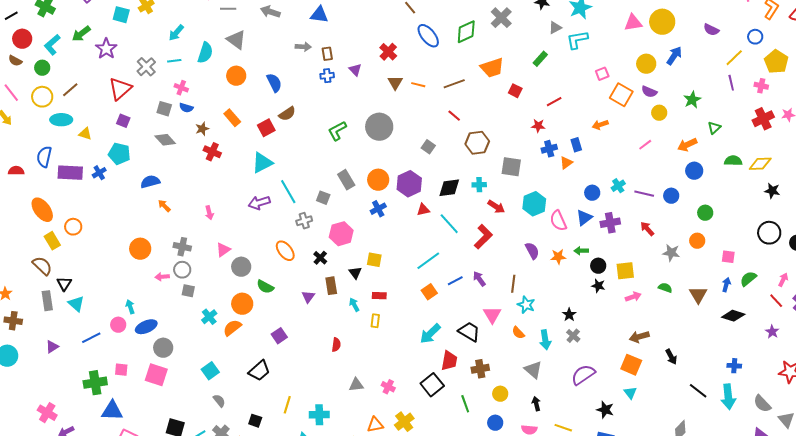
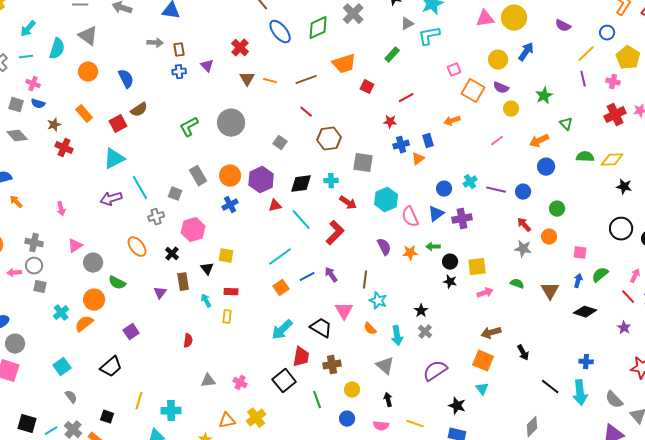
green triangle: (714, 128) -> (566, 124), turned -32
red arrow: (647, 229) -> (524, 225), moved

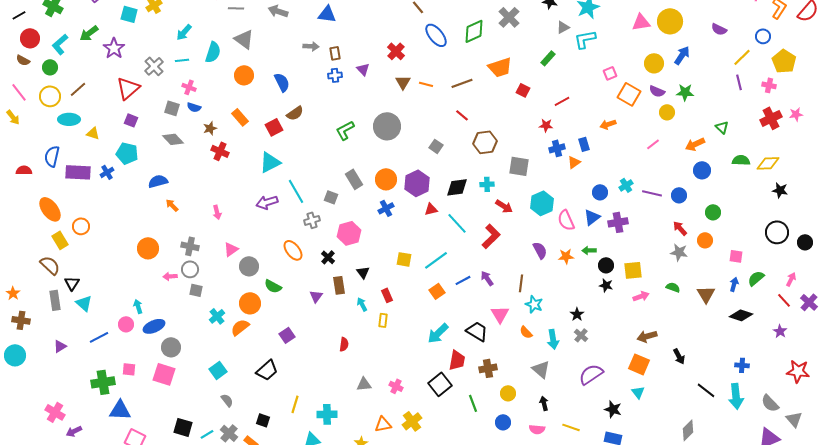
green star: (544, 96) -> (685, 92), moved, turned 30
yellow square: (226, 256) -> (404, 259), moved
red rectangle: (231, 292) -> (387, 295), turned 64

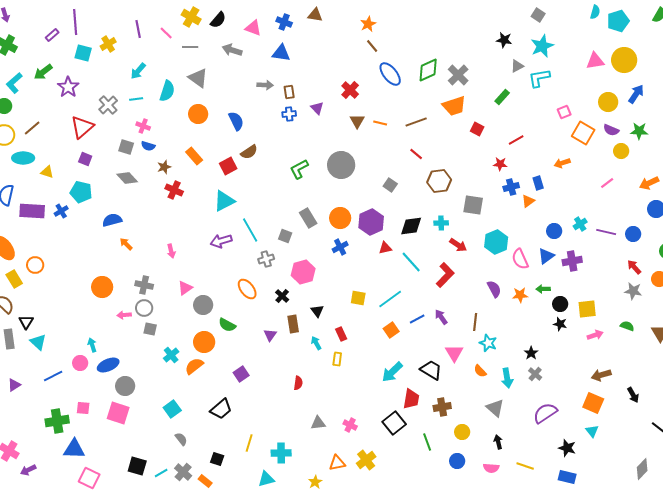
gray cross: (509, 17) -> (458, 75), moved

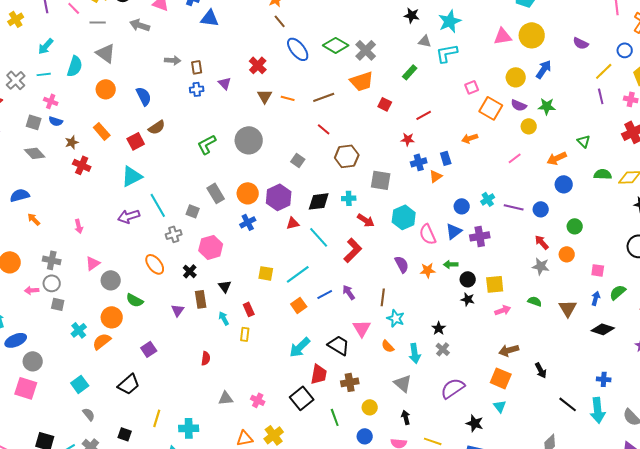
blue triangle: (281, 53) -> (210, 18), moved
gray triangle: (517, 66) -> (425, 41), turned 40
green diamond: (428, 70) -> (336, 45), turned 55

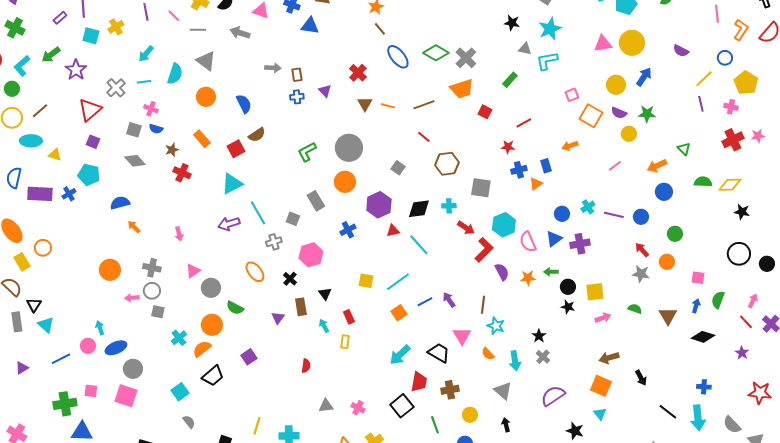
orange circle: (248, 193) -> (345, 182), moved
red L-shape: (353, 250) -> (484, 250), moved
green semicircle: (618, 292) -> (718, 300), turned -30
black trapezoid: (129, 384) -> (213, 376), moved

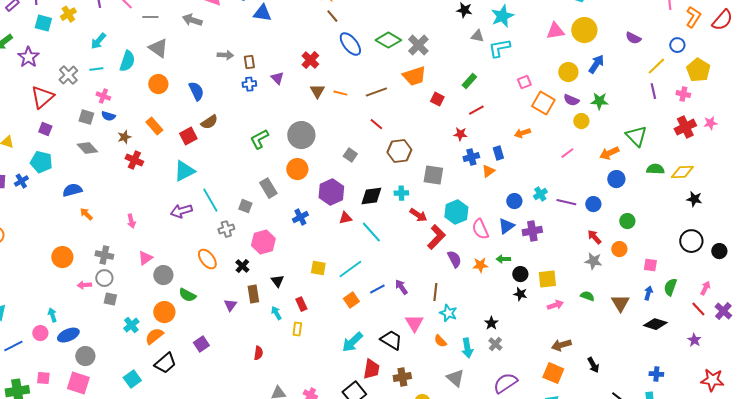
green rectangle: (510, 80) -> (469, 81), moved
green triangle: (684, 149) -> (636, 136), size x1.6

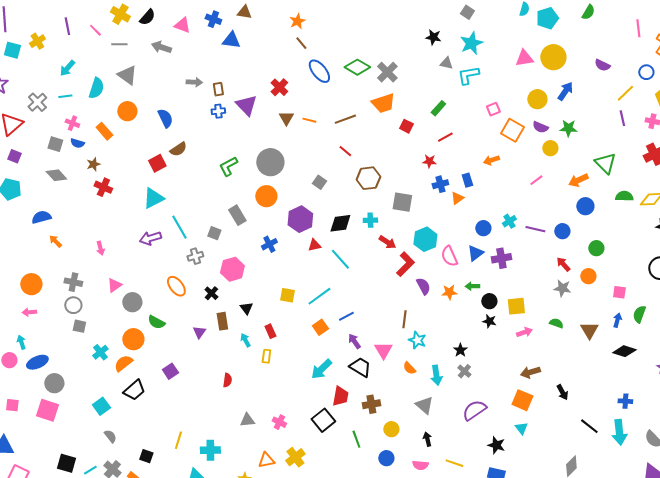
purple triangle: (277, 78) -> (246, 105), size x1.6
orange rectangle: (154, 126) -> (104, 131), moved
pink arrow: (84, 285) -> (29, 312), moved
purple arrow: (401, 287) -> (354, 341), moved

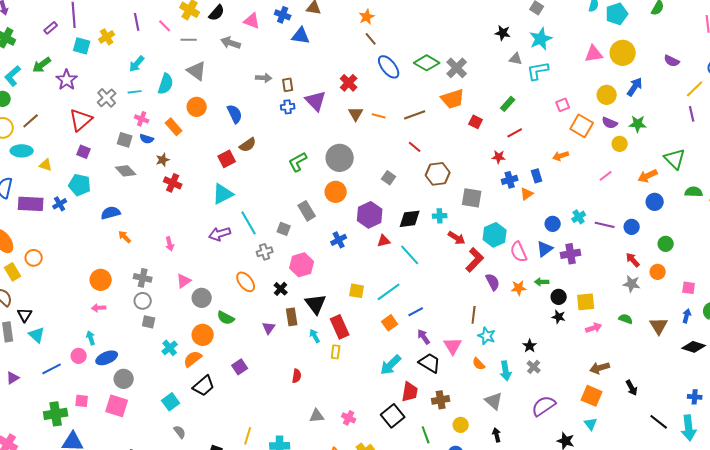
black triangle: (246, 308) -> (316, 304), size x1.6
red rectangle: (270, 331) -> (340, 327), size x1.6

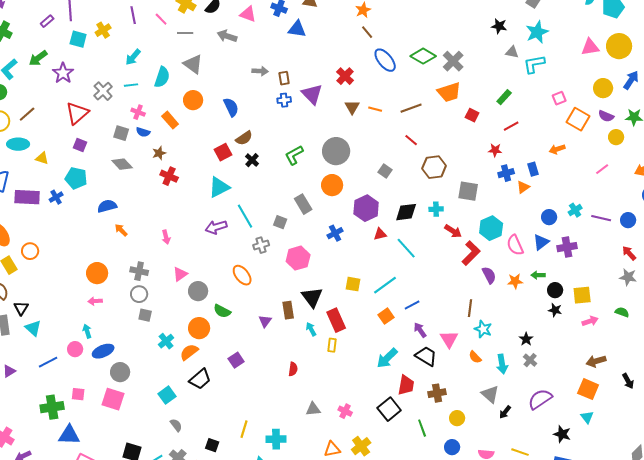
black cross: (281, 289) -> (252, 160), moved
black arrow: (497, 435) -> (505, 412), moved, turned -128

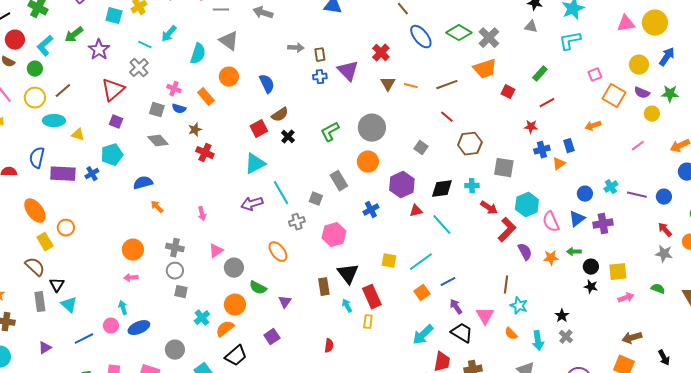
gray triangle: (512, 52) -> (531, 27), moved
cyan line: (131, 85) -> (145, 45), moved, turned 32
cyan pentagon: (76, 178) -> (112, 155), turned -30
purple triangle: (265, 321) -> (285, 302), moved
gray circle: (120, 372) -> (175, 350), moved

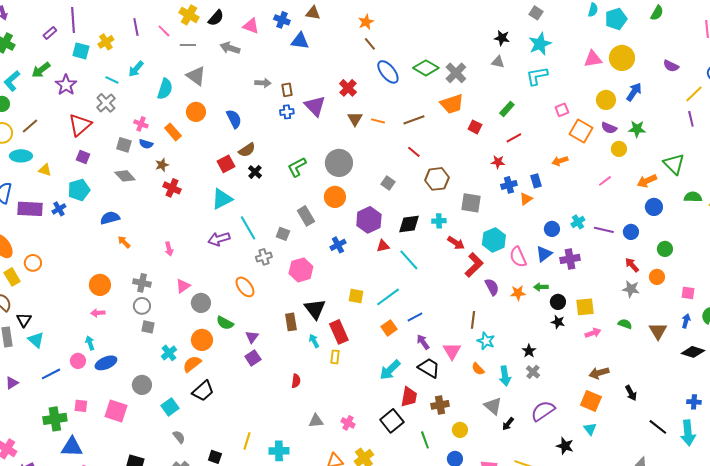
purple square: (272, 337) -> (253, 358), moved

